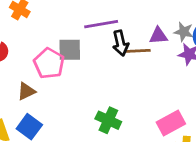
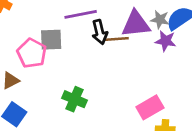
purple triangle: (158, 36) -> (136, 24), size x1.6
green cross: (108, 120) -> (74, 99), moved

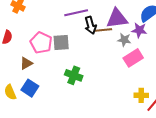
gray star: (160, 20) -> (124, 40), moved
gray square: (51, 40) -> (61, 43), moved
pink rectangle: (150, 107) -> (133, 58), moved

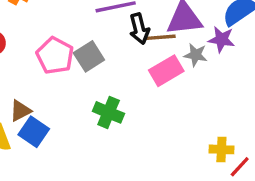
gray square: (61, 43) -> (89, 56), turned -30
pink rectangle: (133, 58) -> (166, 71), moved
brown triangle: (26, 63) -> (20, 111), moved

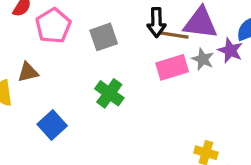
pink pentagon: (55, 56) -> (53, 26), moved
blue square: (34, 132) -> (52, 125), moved

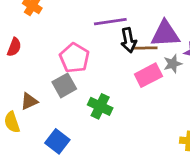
pink pentagon: (53, 26) -> (74, 58), moved
gray square: (104, 37) -> (64, 85), moved
gray star: (203, 59) -> (173, 64), turned -30

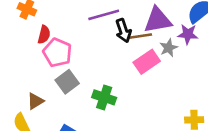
red semicircle: (14, 47) -> (44, 35), moved
pink pentagon: (74, 58) -> (57, 53), moved

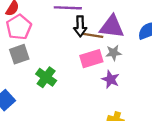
purple star: (188, 34) -> (110, 79), moved

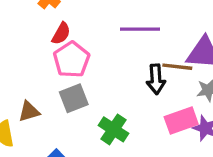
black arrow: (80, 26) -> (156, 79), moved
pink rectangle: (91, 59) -> (181, 120), moved

